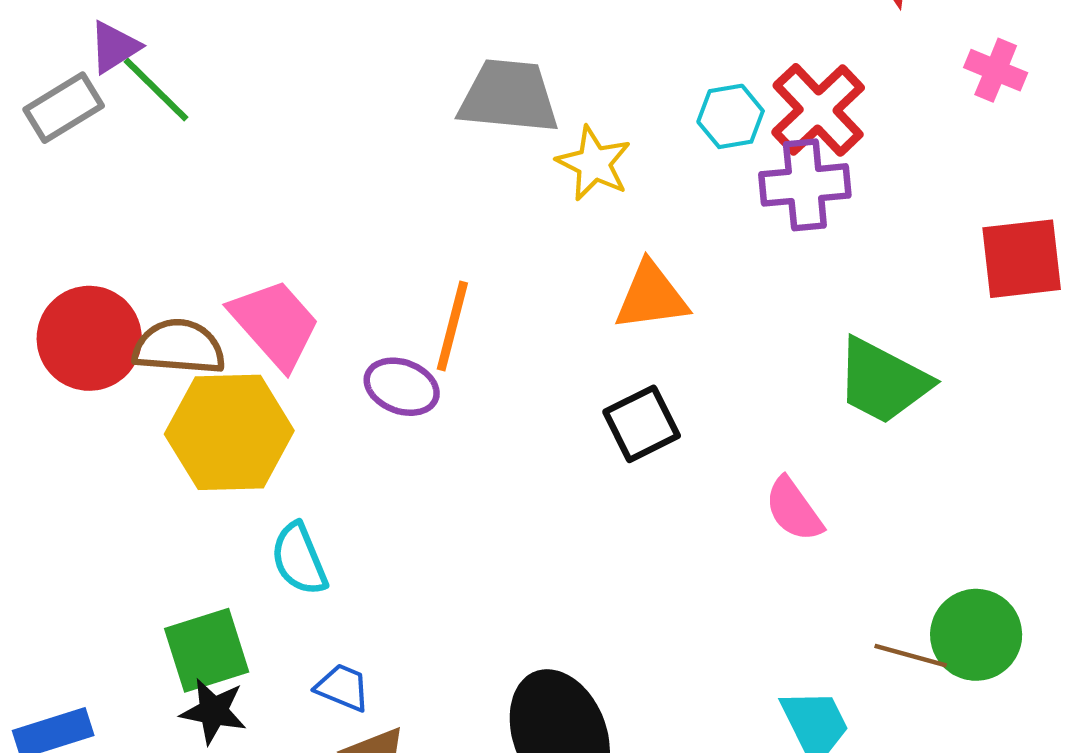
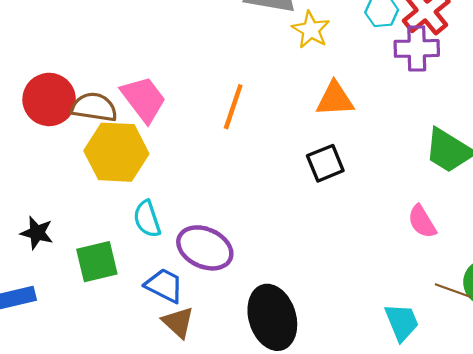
purple ellipse: (402, 387) -> (205, 248), moved, size x1.5
pink semicircle: (794, 509) -> (422, 222), moved
blue trapezoid: (343, 687) -> (164, 285), size x1.4
black star: (213, 711) -> (37, 233), moved

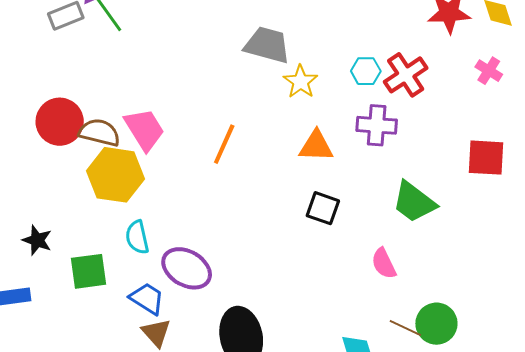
purple cross: (417, 48) -> (377, 125), moved
black square: (325, 163) -> (323, 208), moved, turned 36

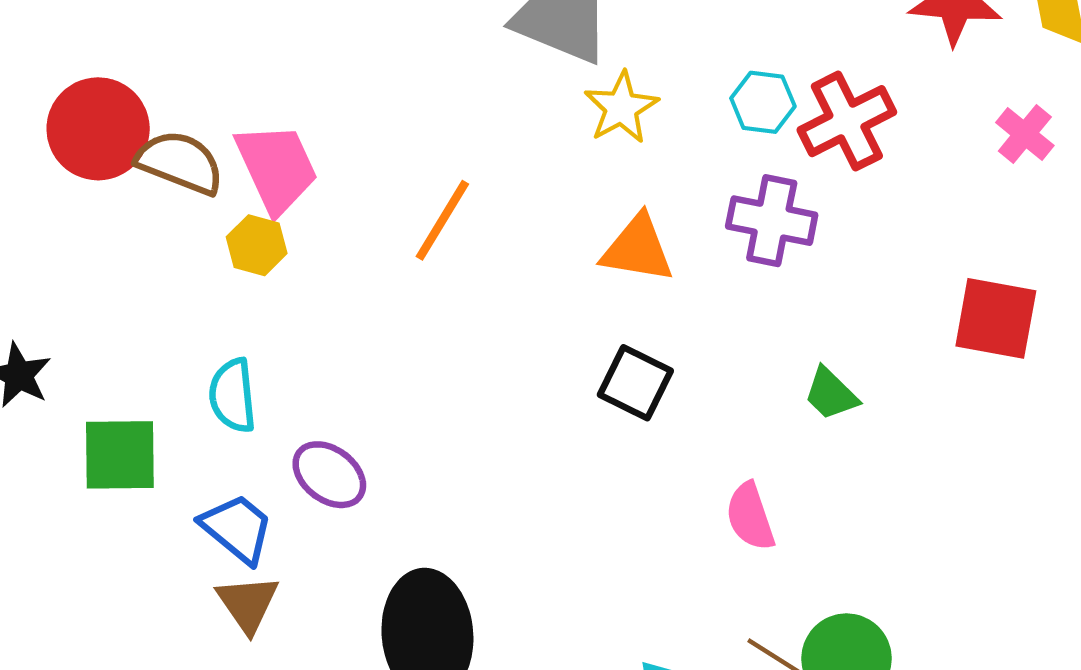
yellow hexagon: (116, 175) -> (257, 245), moved, size x0.5
green trapezoid: (414, 202) -> (831, 394), size x0.6
purple ellipse: (187, 268) -> (329, 475), size x0.7

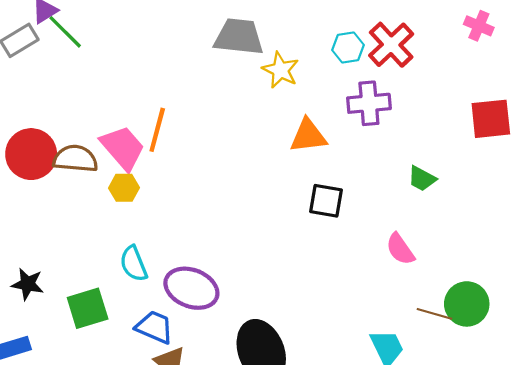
orange line: (442, 220) -> (157, 130), moved
purple ellipse: (329, 475) -> (191, 288), size x1.4

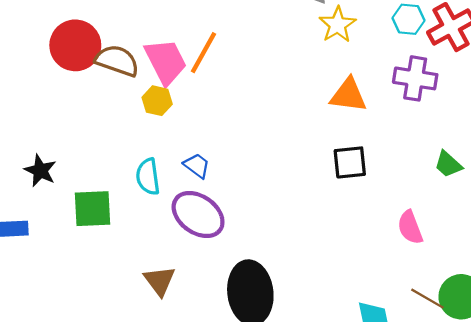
black square: (326, 201) -> (350, 162), turned -30
blue trapezoid: (154, 327) -> (197, 166), moved, size x0.7

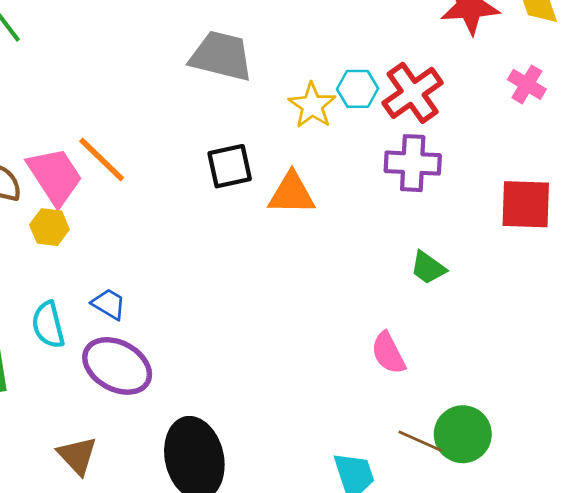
yellow star: (337, 25) -> (312, 105), moved
orange line: (203, 53) -> (102, 159), turned -69
purple cross: (415, 78) -> (413, 163), moved
black square: (350, 162) -> (230, 166), moved

